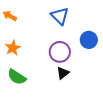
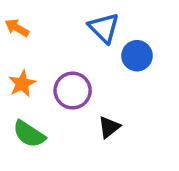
blue circle: (89, 40) -> (137, 56), moved
purple circle: (60, 52) -> (73, 91), moved

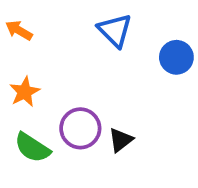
blue circle: (137, 56) -> (176, 57), moved
purple circle: (73, 91) -> (80, 128), moved

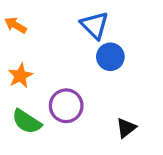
blue circle: (176, 57) -> (110, 57), moved
black triangle: (121, 140) -> (126, 128), moved

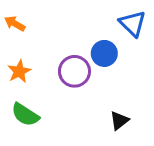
blue triangle: (95, 25) -> (133, 24), moved
purple circle: (66, 106) -> (74, 71), moved

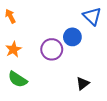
orange arrow: (15, 24) -> (10, 16), turned 32

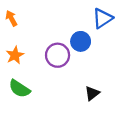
blue triangle: (92, 16) -> (103, 18), turned 42

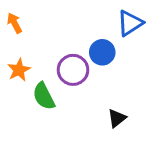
green semicircle: (19, 89) -> (44, 96), moved, turned 30

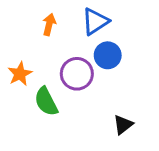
orange arrow: (14, 23) -> (49, 25), moved, turned 42
blue triangle: (130, 23) -> (95, 21), moved

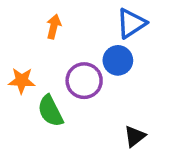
blue triangle: (95, 21) -> (131, 23), moved
orange star: (20, 74) -> (22, 81), turned 30

